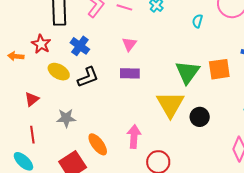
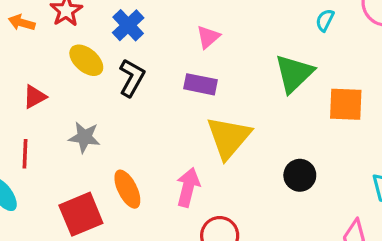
green triangle: (187, 72) -> (294, 74), moved
black L-shape: (88, 77) -> (132, 78), turned -50
yellow triangle: (170, 104) -> (229, 137), moved

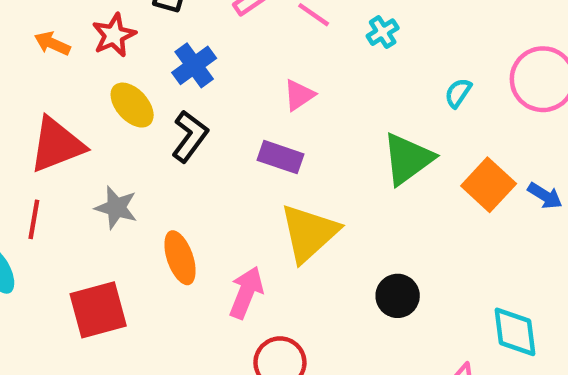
red triangle: (35, 97) -> (57, 145), size x1.8
orange square: (346, 104) -> (489, 185), moved, turned 33
orange ellipse: (127, 189) -> (180, 258), moved

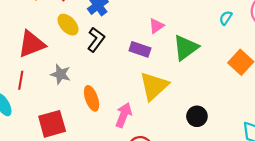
pink triangle: (299, 95) -> (156, 26), moved
green triangle: (408, 159) -> (186, 48), moved

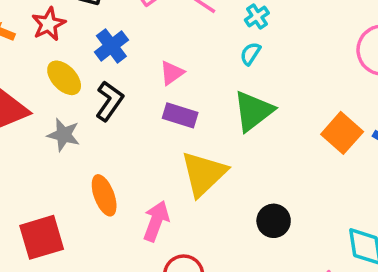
cyan semicircle: (226, 18) -> (250, 54), moved
pink triangle: (156, 26) -> (172, 73), moved
gray star: (61, 74) -> (64, 135), moved

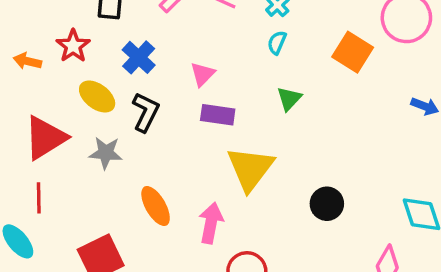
green triangle: (253, 111) -> (289, 99), size x0.6
orange square: (342, 133) -> (353, 52), moved

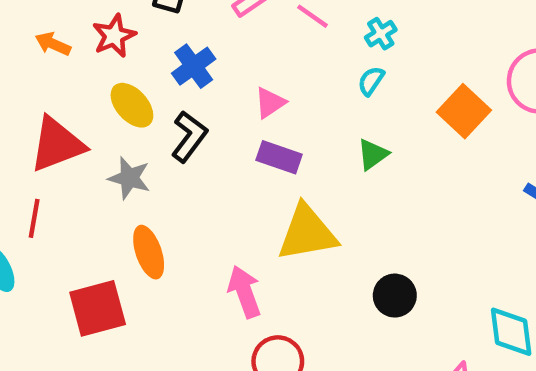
yellow triangle: (250, 169) -> (307, 233), turned 32
orange ellipse: (156, 206) -> (149, 252), moved
pink arrow: (211, 223) -> (244, 292), turned -42

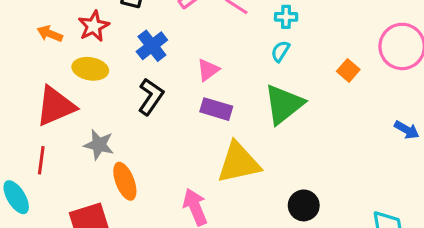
cyan cross: (381, 34) -> (286, 17), turned 35
yellow ellipse: (132, 105) -> (90, 69), moved, turned -36
orange square: (464, 111) -> (348, 70), size x0.6
green triangle: (373, 154) -> (284, 104), size x1.8
gray star: (129, 178) -> (99, 145), moved

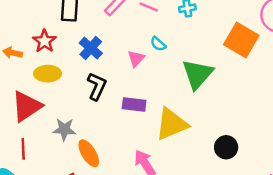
cyan semicircle: (280, 51) -> (158, 44), moved, turned -70
orange square: (348, 70) -> (241, 40), size x2.0
purple rectangle: (216, 109) -> (134, 105), moved

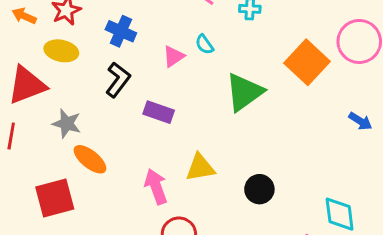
blue cross: (91, 48) -> (121, 31), turned -30
yellow triangle: (172, 124) -> (200, 168), moved, size x0.7
orange ellipse: (89, 153) -> (90, 159), turned -32

